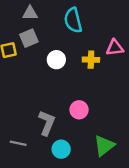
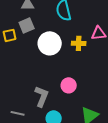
white circle: (56, 60) -> (50, 43), size x1.5

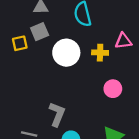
pink circle: (69, 85) -> (113, 89), moved

